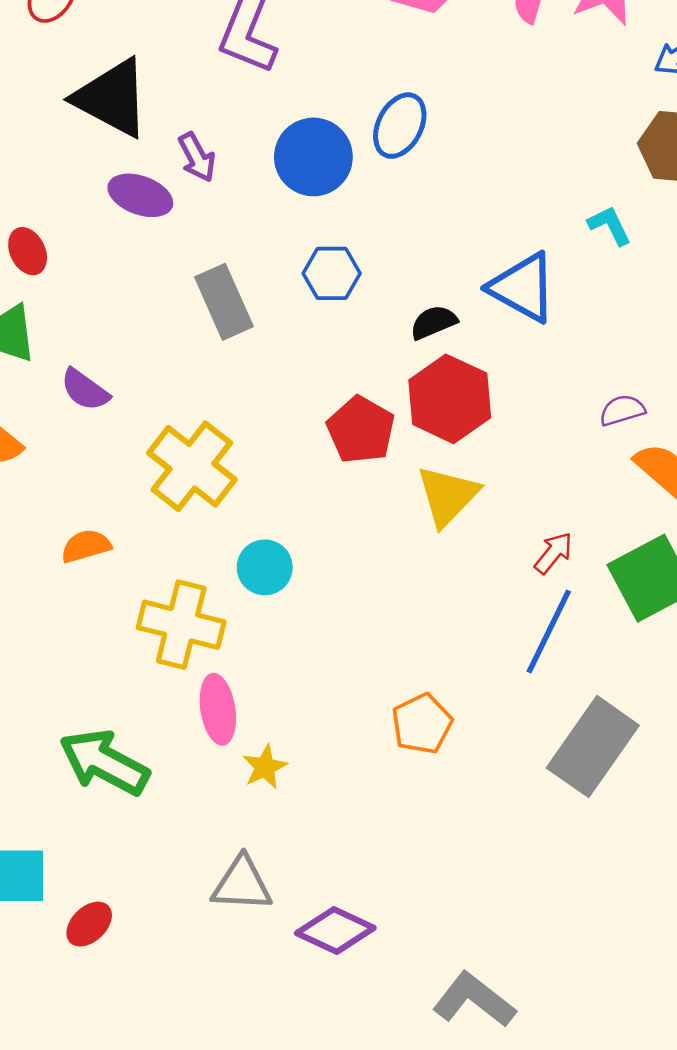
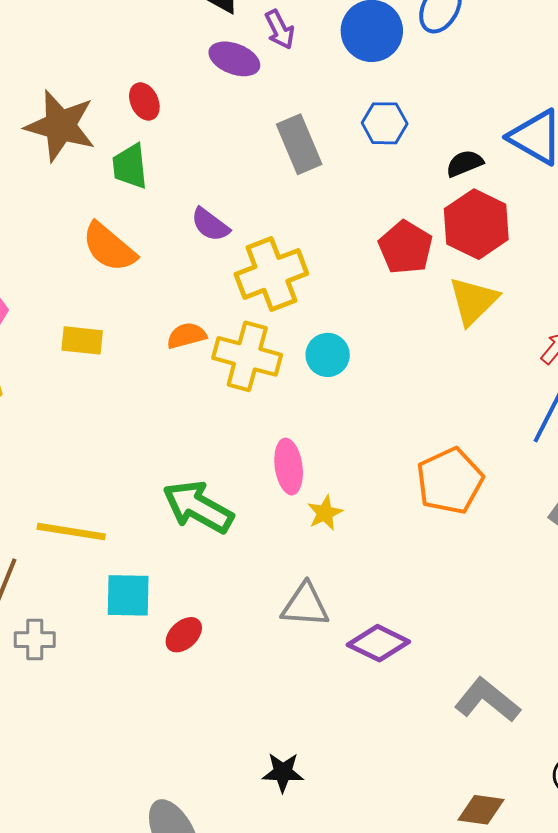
purple semicircle: (85, 390) -> (210, 225), moved
yellow cross: (192, 466) -> (271, 274), turned 30
yellow cross: (181, 625) -> (247, 356), moved
orange pentagon: (422, 724) -> (450, 481), size x1.4

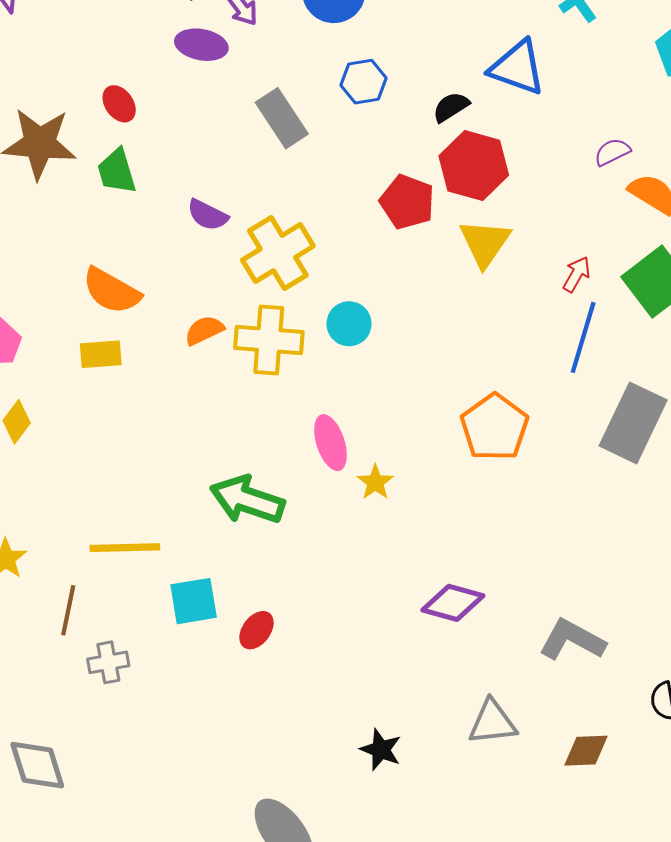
orange semicircle: (109, 247) -> (111, 291), moved
gray triangle: (305, 605) -> (492, 722), moved
black star: (283, 772) -> (381, 750), turned 30

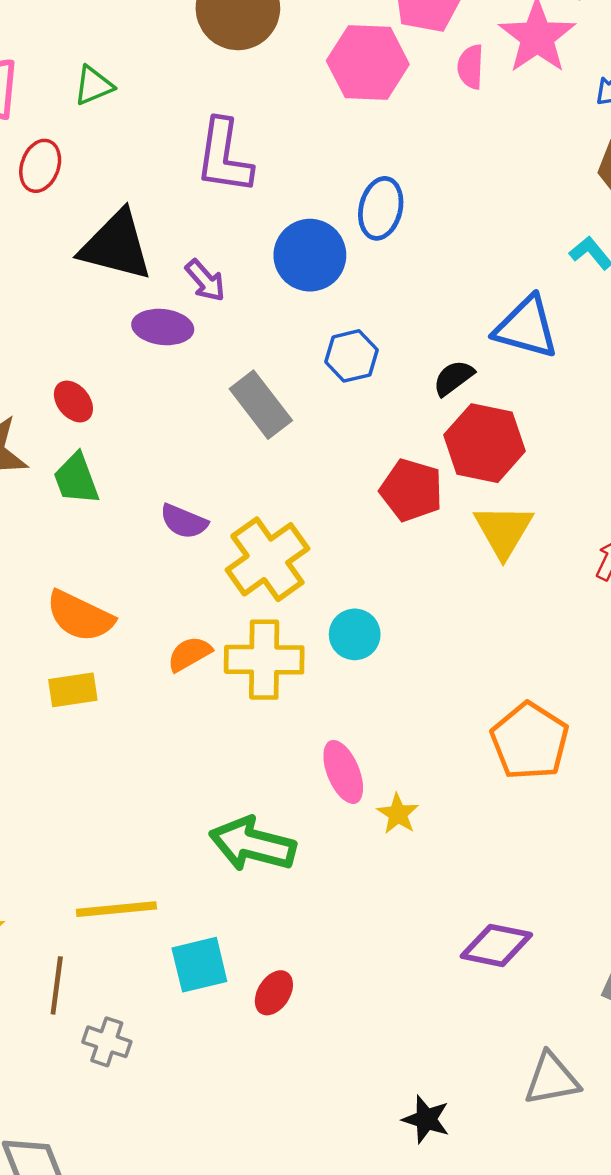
gray cross: (108, 662) -> (107, 1042), turned 33

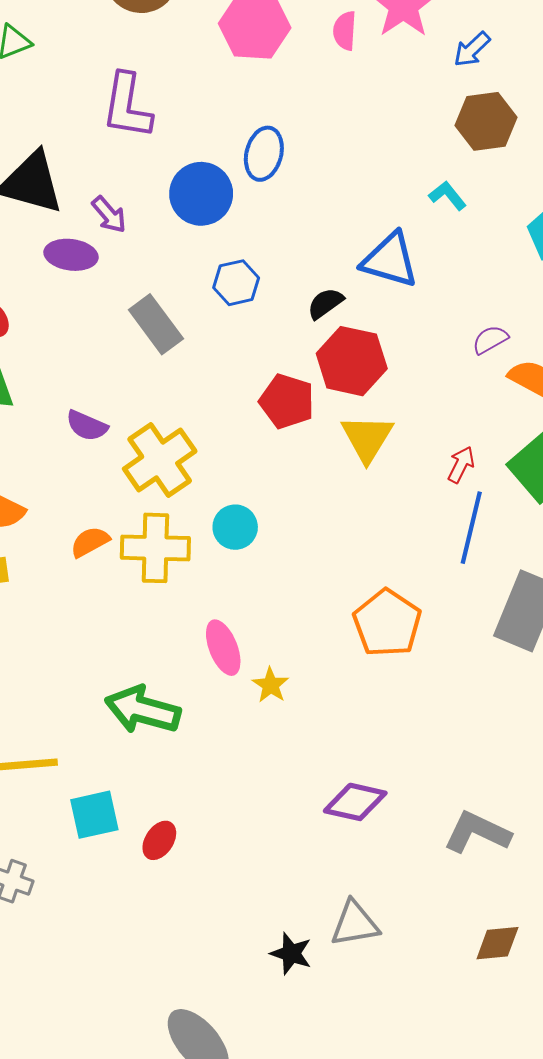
gray triangle: (552, 1079) -> (355, 924), moved

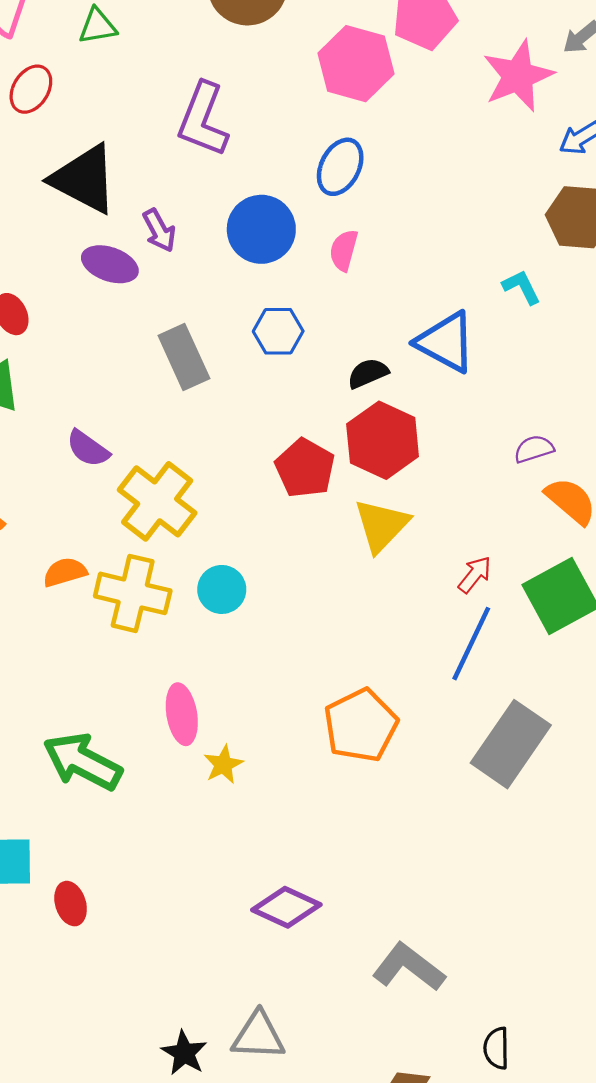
pink semicircle: (345, 31) -> (344, 250), moved
blue ellipse: (264, 154) -> (340, 167), moved
yellow cross: (160, 460) -> (157, 501), turned -30
red ellipse: (159, 840) -> (71, 904), turned -63

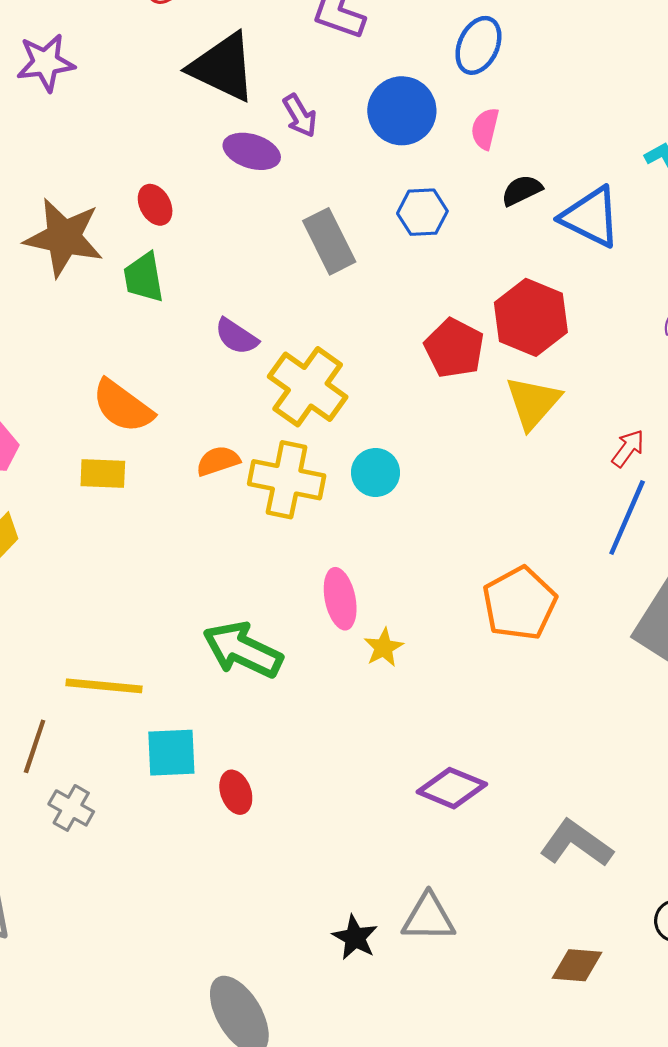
black semicircle: (368, 373) -> (522, 190), moved

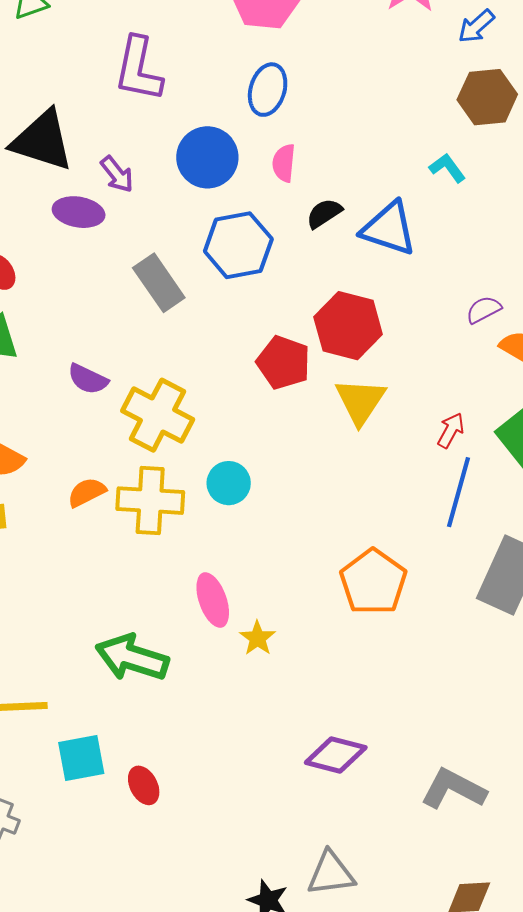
blue hexagon: (422, 212) -> (238, 245), size x1.5

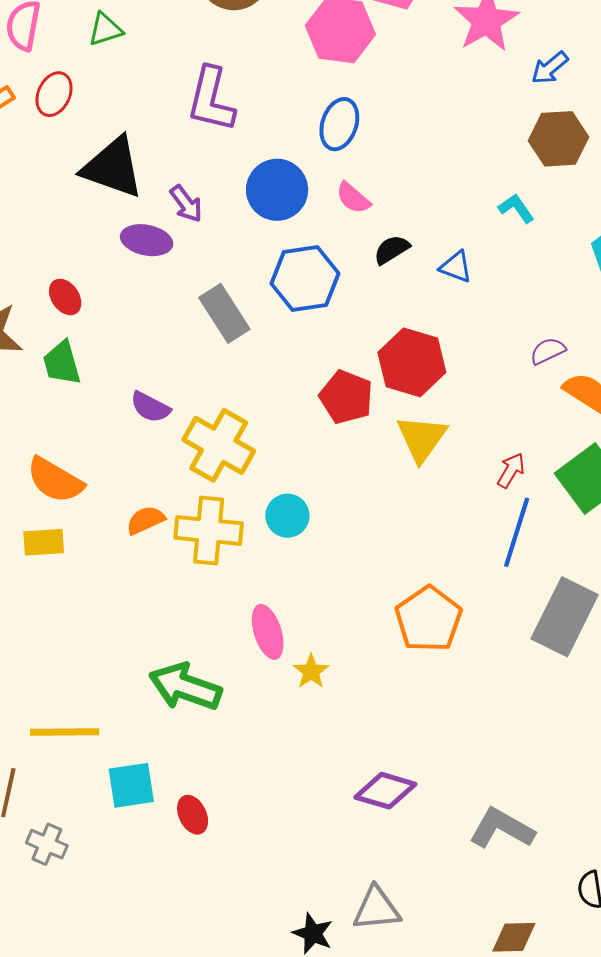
pink semicircle: (284, 163) -> (353, 198), turned -57
blue triangle: (389, 229) -> (456, 267), size x0.6

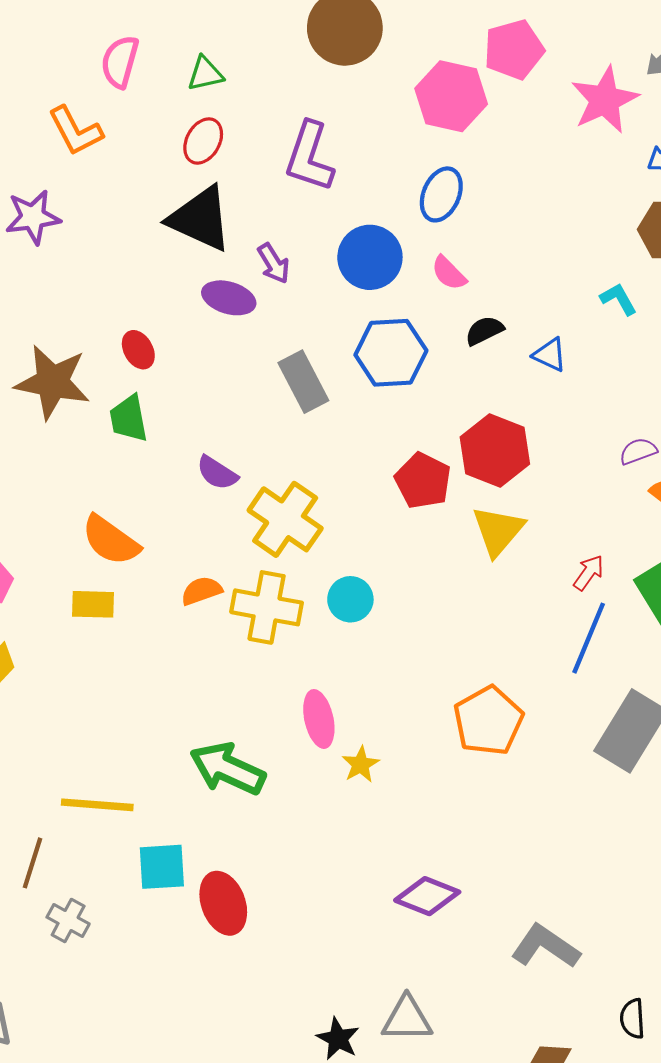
red ellipse: (54, 94) -> (203, 141), moved
red ellipse: (193, 815) -> (223, 903), size x1.5

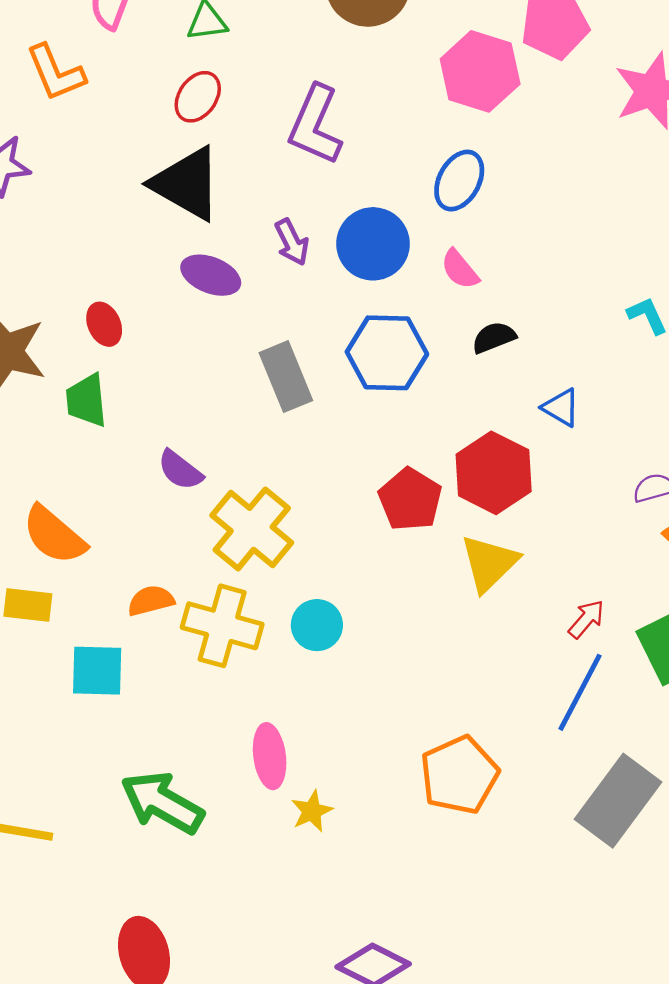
purple arrow: (274, 263) -> (292, 242), moved
blue triangle: (550, 355) -> (561, 407), moved
cyan square: (162, 867) -> (97, 671), moved

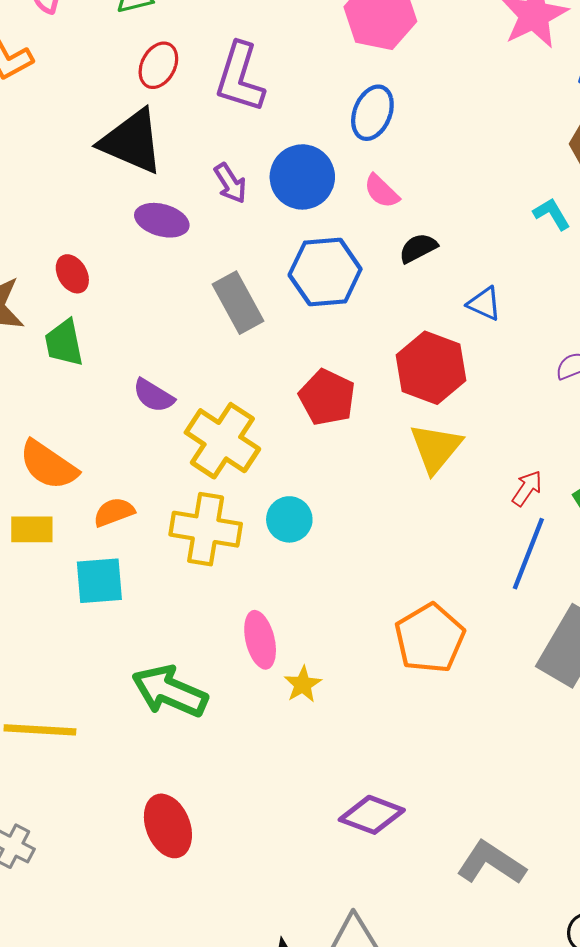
red ellipse: (198, 97) -> (158, 65), moved
red pentagon: (410, 499) -> (327, 397), moved
orange semicircle: (151, 601) -> (114, 512), moved

